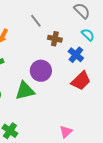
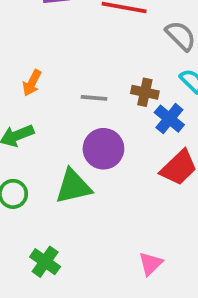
gray line: (36, 21) -> (94, 98), moved, turned -48
brown cross: (55, 39) -> (145, 92), moved

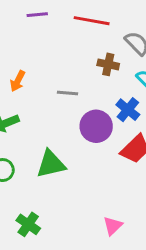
brown cross: (145, 92) -> (108, 64), moved
purple circle: (103, 149) -> (96, 126), moved

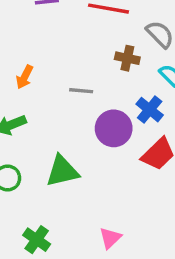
pink triangle: (113, 226) -> (110, 238), moved

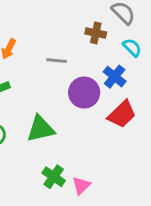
green cross: (37, 240) -> (54, 177), moved

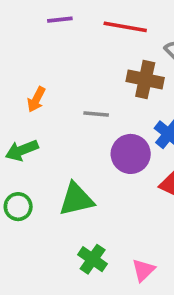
brown cross: (96, 33) -> (145, 80), size x1.4
pink triangle: (81, 185) -> (143, 270), moved

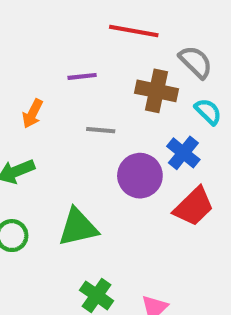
purple line: (60, 20) -> (82, 76), moved

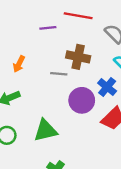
purple line: (82, 76) -> (48, 28), moved
brown cross: (156, 91) -> (78, 57), moved

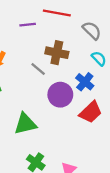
gray line: (59, 74) -> (38, 69), turned 35

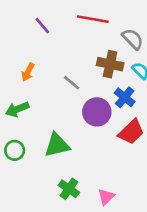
purple line: (28, 25) -> (42, 26), moved, turned 56
brown cross: (57, 53) -> (110, 64), moved

